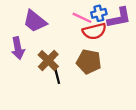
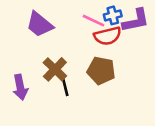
purple arrow: (18, 48) -> (20, 87), moved

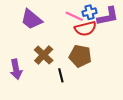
black line: (65, 87) -> (61, 75), moved

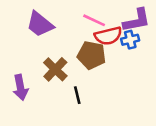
blue cross: (89, 12) -> (130, 40), moved
brown pentagon: (80, 56) -> (91, 55), moved

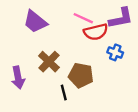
blue cross: (130, 40) -> (115, 52), moved, turned 35
brown pentagon: (91, 55) -> (81, 75), moved
black line: (77, 95) -> (64, 92), moved

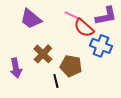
red semicircle: (96, 32) -> (84, 28), turned 55
blue cross: (115, 52) -> (101, 46), size x1.5

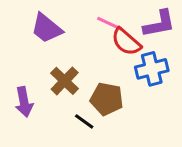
blue cross: (101, 46) -> (152, 69), turned -35
black line: (56, 81) -> (84, 121), turned -40

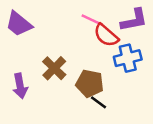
purple trapezoid: (47, 28) -> (19, 24), moved
black line: (84, 121) -> (99, 102), moved

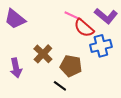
purple L-shape: (134, 20) -> (106, 16), turned 50
black line: (99, 102) -> (60, 86), moved

